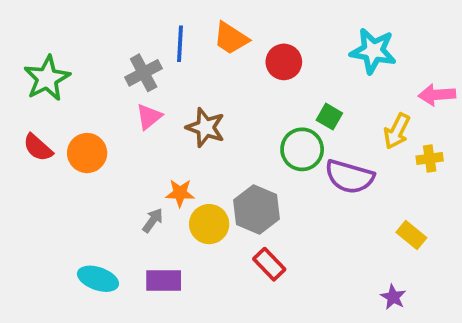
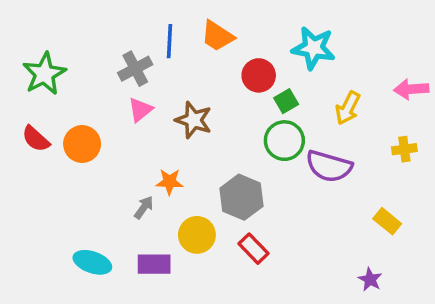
cyan star: (373, 51) -> (314, 48), moved
red circle: (284, 62) -> (259, 75), moved
green square: (329, 117) -> (286, 101), moved, turned 30
yellow arrow: (397, 131) -> (348, 108), moved
yellow circle: (209, 224) -> (197, 235), moved

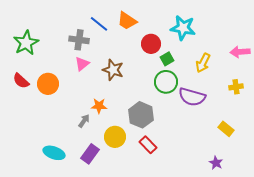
blue line: (169, 41) -> (99, 24), turned -54
gray cross: (135, 69) -> (79, 40), turned 36
purple rectangle: (154, 264) -> (90, 154), turned -54

